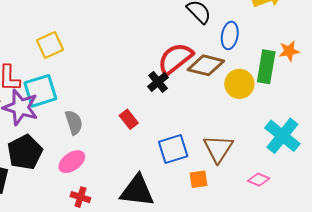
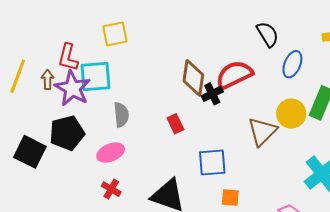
brown diamond: (206, 65) -> (193, 78), moved, turned 72
brown triangle: (218, 149) -> (262, 132), moved

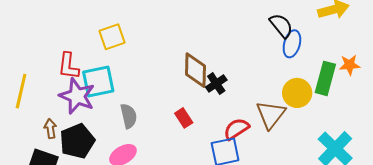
black semicircle: (268, 34) -> (281, 26), moved
red semicircle: (234, 75) -> (236, 129), moved, size x0.7
brown arrow: (48, 80) -> (50, 129), moved

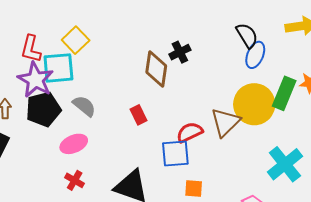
yellow square: (112, 37) -> (76, 40), moved, turned -32
black cross: (216, 84) -> (180, 52), moved
yellow circle: (297, 93) -> (254, 104), size x1.4
gray semicircle: (129, 116) -> (84, 106), turned -45
black pentagon: (77, 141) -> (43, 109), moved

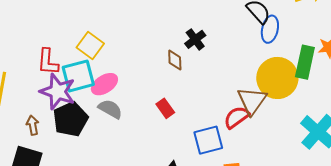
brown diamond: (156, 69) -> (175, 60), size x0.6
red semicircle: (190, 132) -> (237, 117), moved
pink ellipse: (74, 144) -> (104, 84), moved

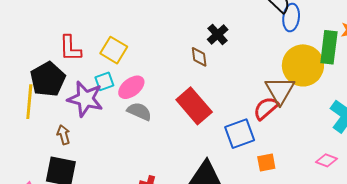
red L-shape: (48, 62) -> (70, 48), moved
cyan square: (78, 76) -> (104, 81), size x0.6
red rectangle: (165, 108) -> (194, 106), size x1.8
black pentagon: (71, 119) -> (48, 79), moved

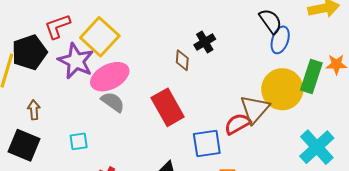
red L-shape: (70, 48) -> (58, 26), turned 60
yellow square: (114, 50) -> (100, 37), size x1.4
cyan square: (104, 81) -> (79, 141), moved
pink ellipse: (131, 87) -> (110, 77), size x1.4
purple star: (85, 99) -> (76, 61), moved

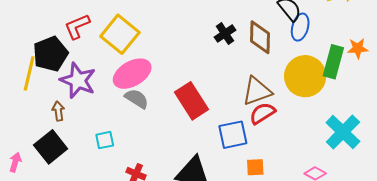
brown diamond: (182, 60) -> (260, 37), moved, size x1.6
purple star: (76, 61) -> (78, 80), moved
brown triangle: (255, 109) -> (257, 91), moved, turned 32
black square: (24, 145) -> (51, 147), turned 32

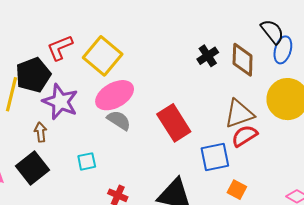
orange square: (255, 167) -> (237, 190), turned 30

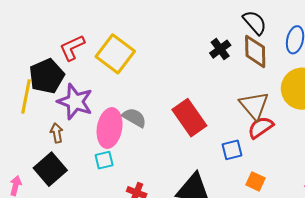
black semicircle: (272, 32) -> (255, 22), moved
pink ellipse: (115, 95) -> (110, 128), moved, turned -48
brown triangle: (239, 114) -> (254, 105), turned -48
blue square: (215, 157) -> (232, 150), size x0.7

